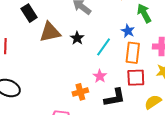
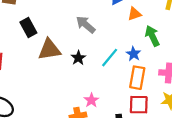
cyan line: (104, 47) -> (110, 58), moved
pink star: (100, 76) -> (91, 100), moved

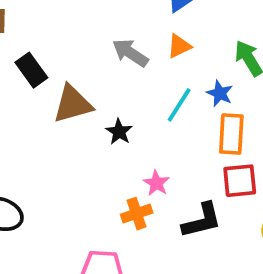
orange triangle: (134, 14) -> (179, 46), moved
black star: (78, 58) -> (119, 132), moved

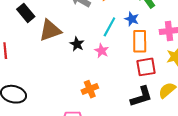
pink star: (156, 183) -> (102, 51), moved
black L-shape: (202, 220) -> (141, 97), moved

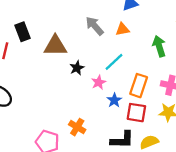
black rectangle: (26, 13) -> (23, 32), moved
blue star: (132, 19) -> (114, 100), moved
orange cross: (90, 89) -> (77, 127), moved, turned 35

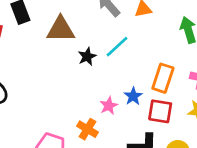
cyan line: (114, 62) -> (117, 47), moved
pink star: (99, 82) -> (109, 106), moved

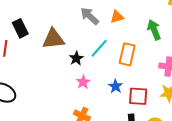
orange rectangle: (163, 78) -> (127, 54), moved
pink star: (109, 106) -> (83, 82), moved

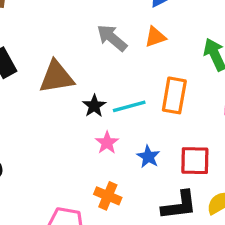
cyan line: (99, 48) -> (129, 106), moved, turned 36
blue star: (116, 86) -> (148, 157), moved

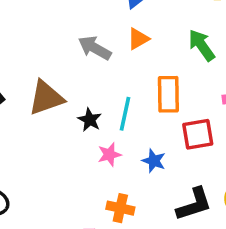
cyan line: (129, 106) -> (125, 114), turned -52
pink star: (107, 143) -> (109, 155), turned 30
red square: (195, 161) -> (198, 134), moved

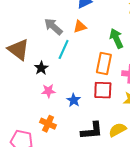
orange rectangle: (168, 94) -> (104, 64), moved
brown triangle: (46, 98) -> (18, 50), turned 45
cyan line: (125, 114) -> (64, 49), moved

